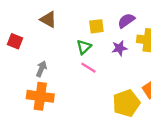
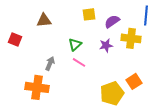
brown triangle: (48, 19) -> (44, 20), turned -35
yellow square: (96, 26) -> (89, 14), moved
gray arrow: (41, 69) -> (50, 63), moved

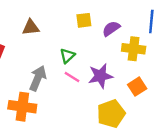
purple star: (106, 45) -> (100, 76), moved, size x1.5
gray arrow: (50, 63) -> (38, 78), size x1.5
orange square: (134, 81) -> (137, 87), moved

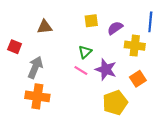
green triangle: (67, 56) -> (85, 52), moved
purple star: (100, 76) -> (106, 69), turned 30
gray arrow: (38, 78) -> (35, 67), moved

